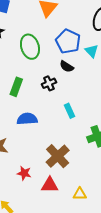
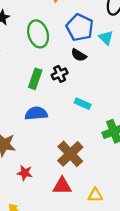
green rectangle: (16, 87) -> (35, 79), moved
cyan rectangle: (70, 111) -> (83, 104), turned -40
red star: (24, 173) -> (25, 173), moved

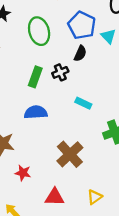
black semicircle: (79, 55) -> (80, 53), turned -98
red triangle: (62, 186) -> (55, 197), moved
yellow triangle: (95, 195) -> (95, 197), turned -35

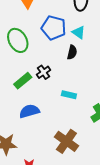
black semicircle: (80, 53) -> (72, 52), moved
green rectangle: (35, 77) -> (23, 81), turned 42

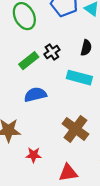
black semicircle: (72, 52) -> (86, 48), moved
cyan rectangle: (69, 95) -> (79, 78), size x1.5

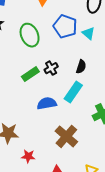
cyan rectangle: (79, 78) -> (73, 92), turned -75
blue semicircle: (35, 95) -> (47, 103), moved

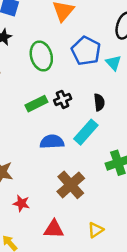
black semicircle: (81, 67) -> (99, 102), turned -32

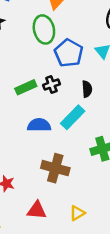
blue pentagon: (86, 51) -> (69, 53), moved
green ellipse: (41, 56) -> (44, 29), moved
brown cross: (71, 185) -> (55, 168), turned -36

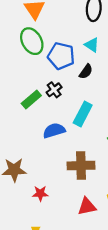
black semicircle: (87, 89) -> (86, 72), moved, turned 56
red triangle: (37, 210) -> (87, 206), moved

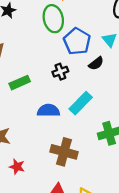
green rectangle: (31, 99) -> (20, 83), moved

